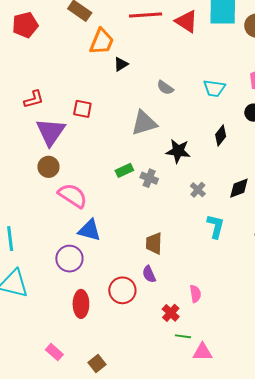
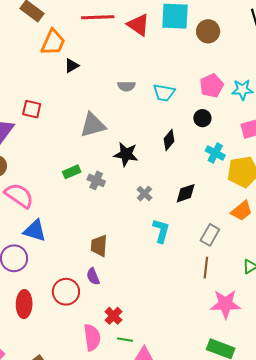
gray semicircle: (165, 88) -> (126, 86), moved, turned -36
pink semicircle: (195, 294) -> (92, 337), moved, size x1.5

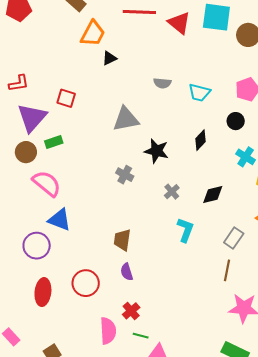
green rectangle: (72, 172) -> (54, 142), moved
purple semicircle: (93, 276) -> (127, 272), moved

